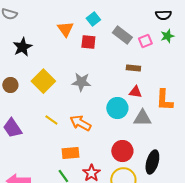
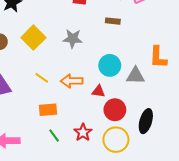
brown rectangle: (133, 68) -> (113, 21), moved
red triangle: (135, 92) -> (98, 91), moved
orange arrow: (80, 123) -> (72, 81), turned -30
orange rectangle: (70, 153) -> (48, 110), moved

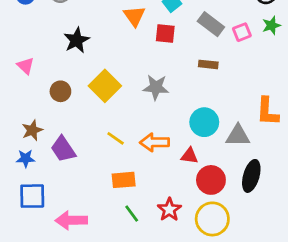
black ellipse: (146, 121) -> (251, 176), moved

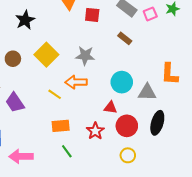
brown rectangle: (208, 64) -> (125, 38), turned 32
orange arrow: (155, 142) -> (76, 82), moved
red star: (169, 210) -> (95, 131), moved
yellow circle: (212, 219) -> (128, 155), size x0.6

